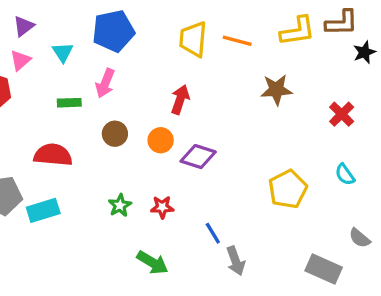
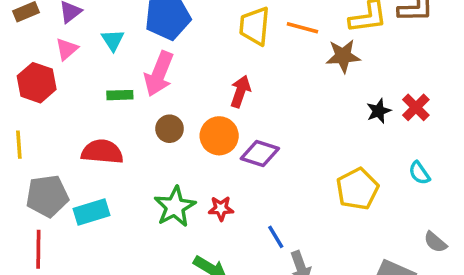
black star: (364, 52) -> (379, 111), moved
pink arrow: (105, 83) -> (159, 74), size x1.4
brown star: (276, 90) -> (343, 56), moved
orange circle: (161, 140) -> (219, 136), size x1.4
green star: (120, 205) -> (175, 207), size x1.6

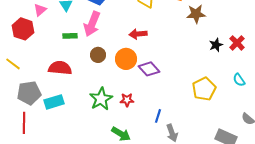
red arrow: (240, 91) -> (138, 34), turned -114
yellow line: (19, 145) -> (13, 64), turned -49
purple diamond: (260, 154) -> (149, 69), turned 30
blue line: (276, 237) -> (158, 116), turned 48

